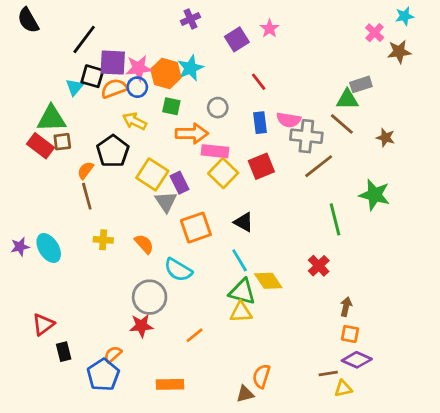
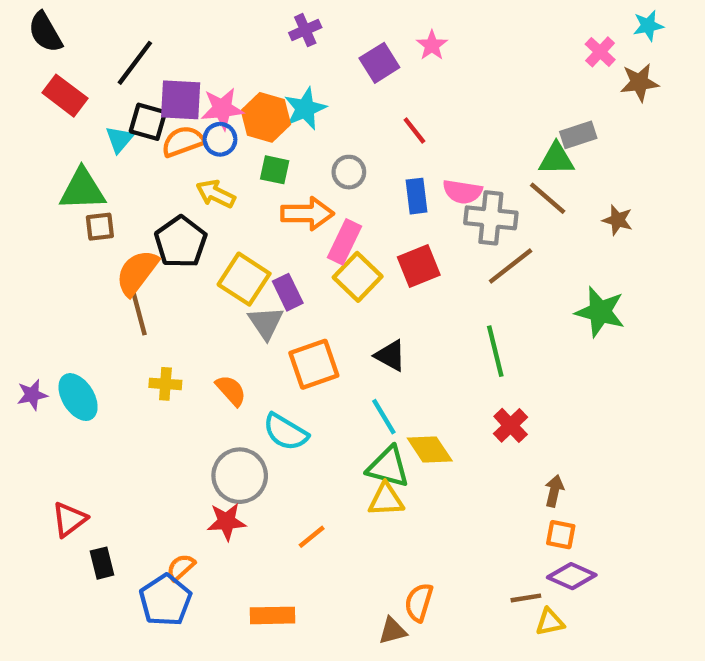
red rectangle: (40, 146) -> (65, 96), moved
pink rectangle: (215, 151) -> (345, 242), turned -70
orange semicircle: (85, 170) -> (137, 273), size x1.6
green line: (335, 219) -> (495, 351), moved

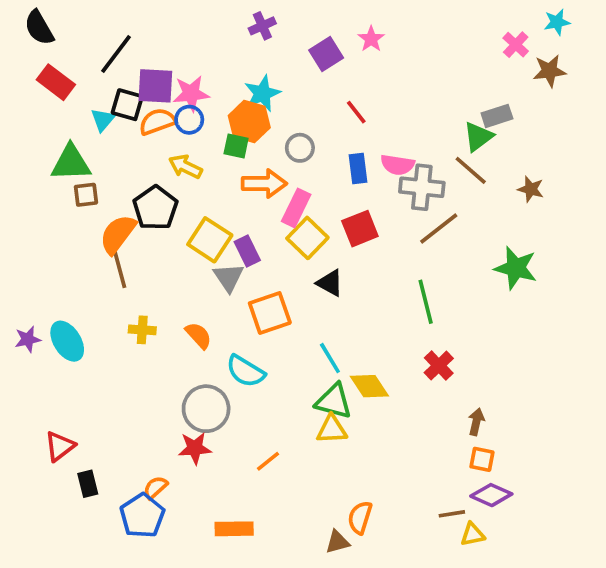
orange hexagon: (266, 117) -> (249, 122), moved
green triangle: (556, 159) -> (478, 137), turned -36
black triangle: (390, 356) -> (330, 283), moved

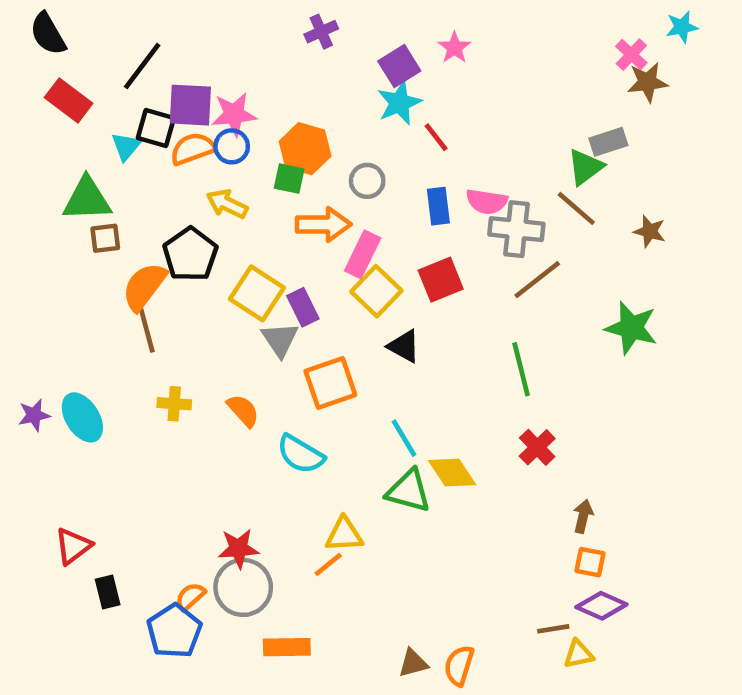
brown star: (549, 71) -> (647, 82), moved
cyan star: (262, 93) -> (399, 103), moved
gray circle: (206, 409) -> (243, 587), moved
yellow triangle: (332, 429) -> (344, 535), moved
orange semicircle: (360, 518) -> (459, 666), moved

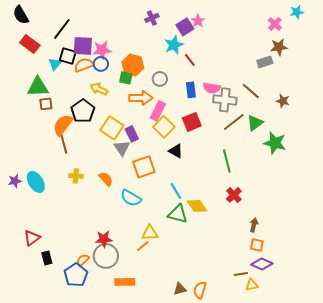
purple cross: (321, 32) -> (152, 18), moved
purple square: (399, 66) -> (185, 27), moved
brown star: (647, 82) -> (279, 47), moved
green triangle: (585, 167) -> (255, 123), moved

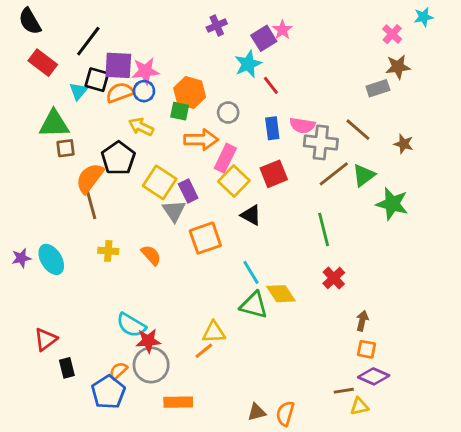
cyan semicircle: (131, 198) -> (131, 325), moved

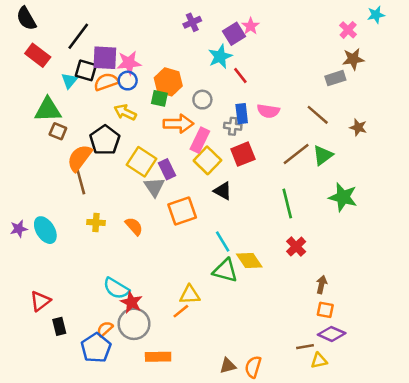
gray cross: (321, 142) -> (233, 126), moved, size x0.6
brown square: (66, 148) -> (58, 131), turned 30
green star: (392, 204) -> (343, 197), moved
red star: (148, 341) -> (131, 302), turned 30

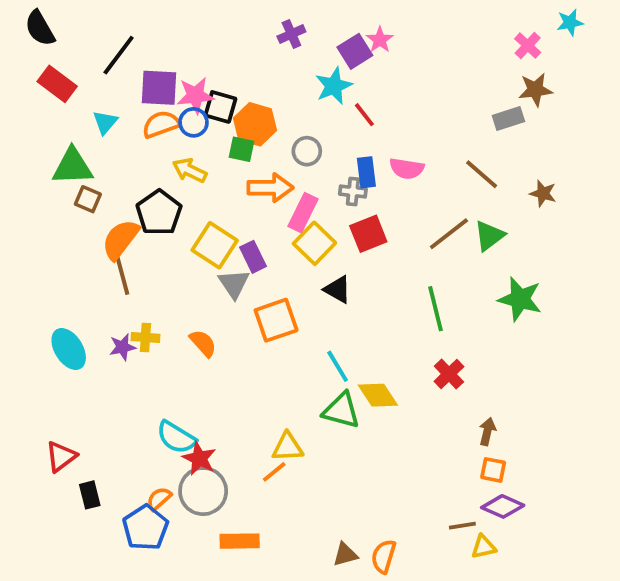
black square: (86, 70) -> (220, 107), moved
purple star: (19, 229) -> (122, 347), moved

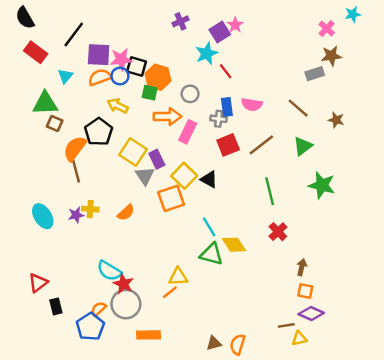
brown line: (449, 234) -> (261, 145), moved
yellow square: (314, 243) -> (184, 176), moved
orange semicircle: (203, 343) -> (126, 213), turned 90

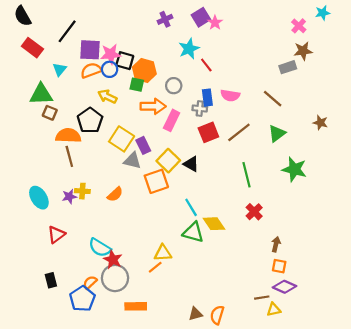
purple square: (220, 32) -> (201, 17), moved
brown star: (336, 120) -> (320, 123), moved
orange semicircle: (75, 148) -> (68, 136), turned 55
gray triangle: (145, 176) -> (132, 161), turned -42
red triangle: (38, 283) -> (56, 235), moved

